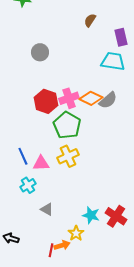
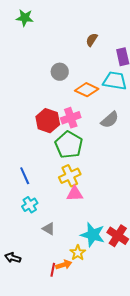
gray circle: (40, 52) -> (60, 72), moved
orange diamond: (91, 98) -> (87, 90), moved
pink triangle: (41, 163) -> (75, 194), moved
cyan star: (91, 215) -> (93, 235), size x1.4

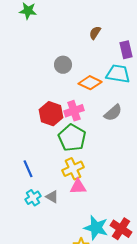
gray triangle: (49, 229) -> (52, 197), moved

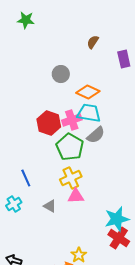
cyan trapezoid: (118, 74) -> (89, 113), moved
gray semicircle: (113, 113) -> (96, 135), moved
cyan cross: (33, 198) -> (14, 204), moved
cyan star: (96, 228) -> (117, 219), moved, turned -30

